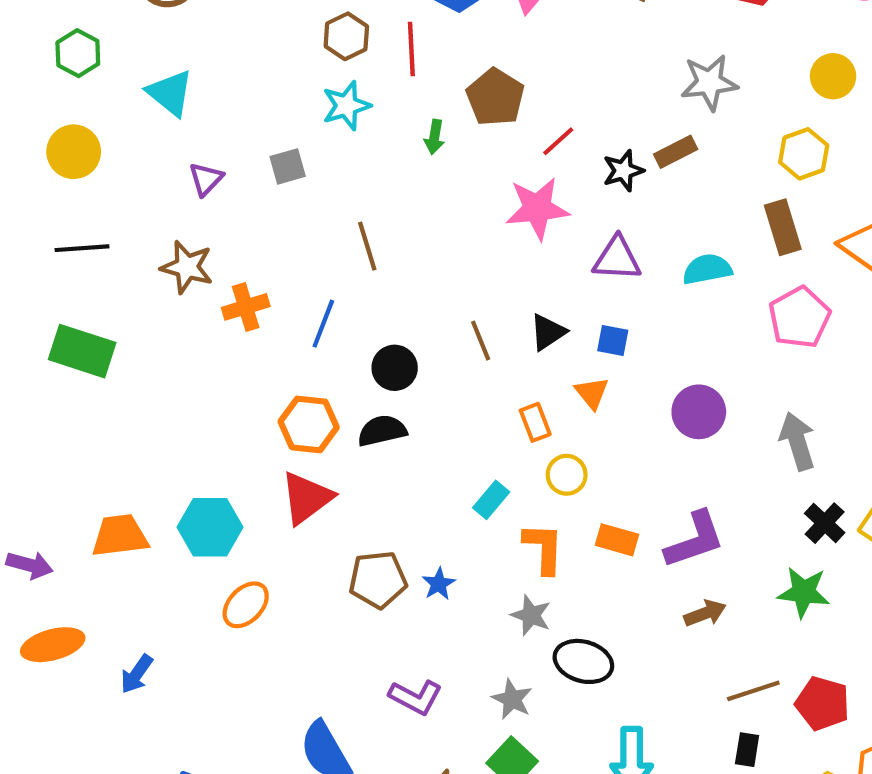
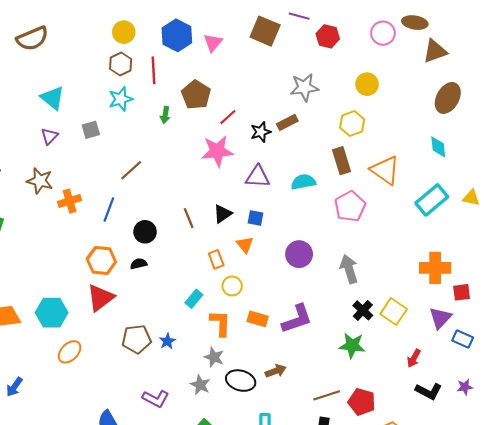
cyan triangle: (170, 93) -> (53, 98), moved
brown line: (367, 246) -> (131, 170), turned 65
black semicircle: (382, 431) -> (139, 264), size x0.7
brown arrow: (705, 613) -> (276, 371), moved
gray star: (512, 699) -> (200, 385), moved

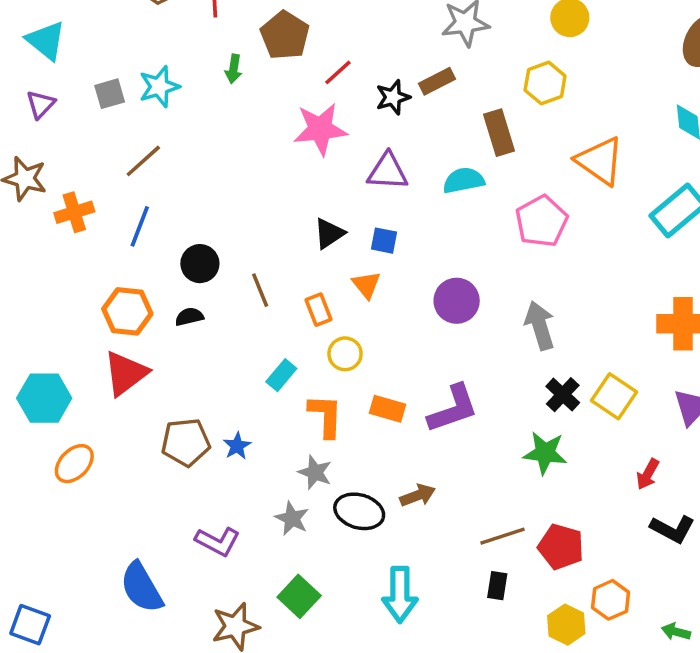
cyan star: (121, 99) -> (159, 87), moved
brown rectangle: (342, 161) -> (499, 133), moved
brown line: (131, 170) -> (143, 161), moved
brown line: (189, 218) -> (260, 290), moved

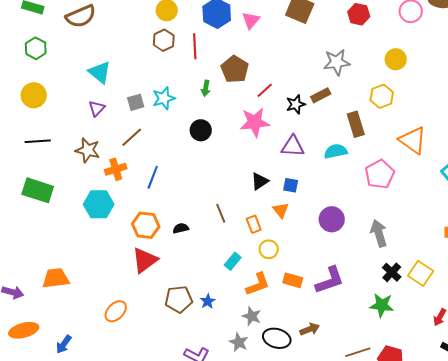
brown line: (143, 161) -> (132, 137), moved
black circle: (200, 264) -> (201, 130), moved
cyan hexagon: (44, 398) -> (99, 204), moved
orange L-shape: (326, 416) -> (258, 284), turned 68

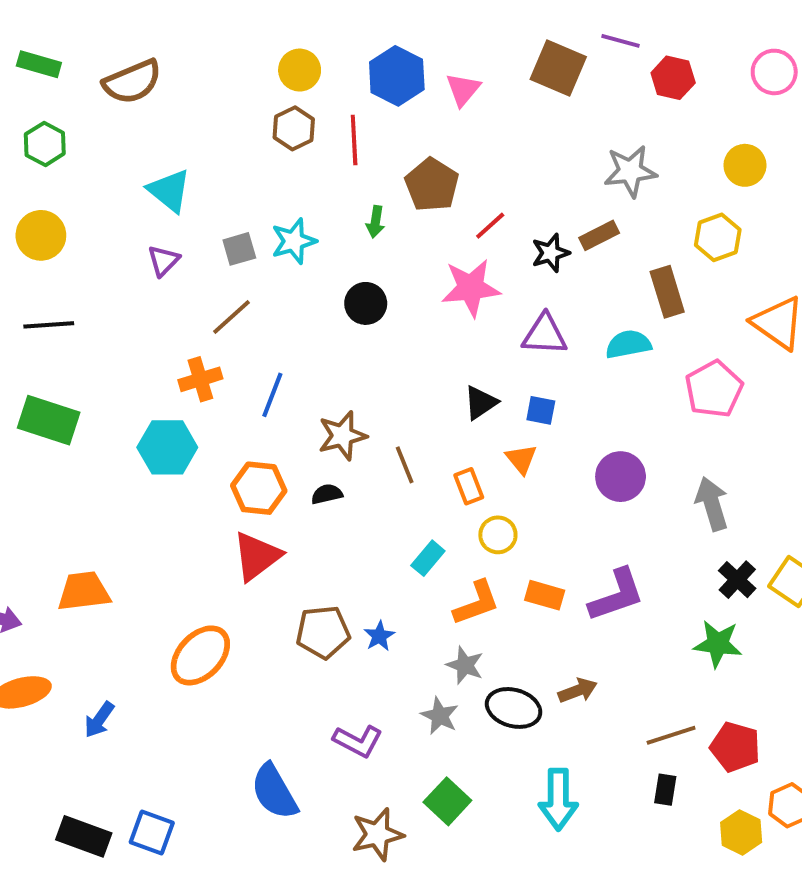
brown star: (88, 150) -> (342, 436), moved, turned -30
orange ellipse: (116, 311) -> (200, 655), size x1.4

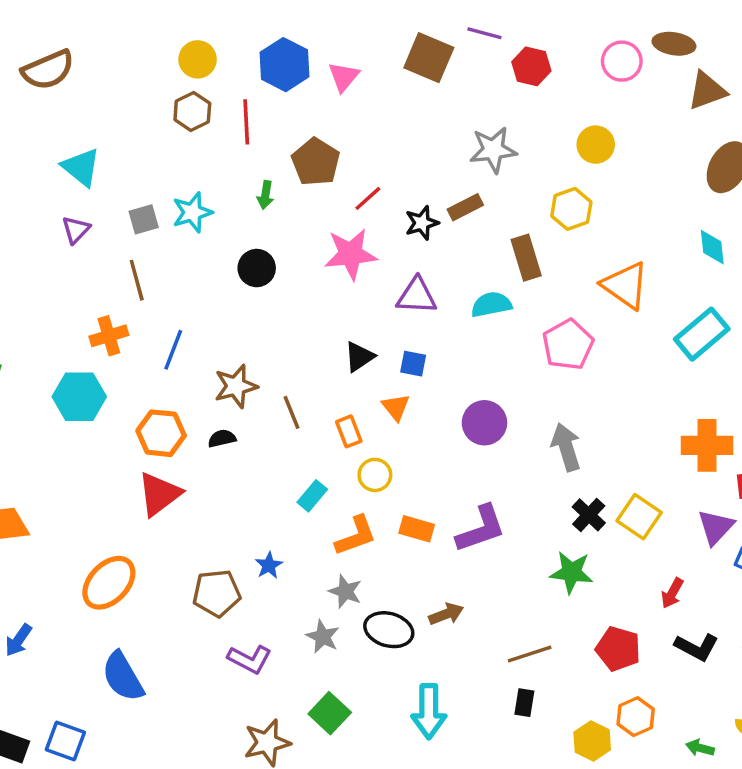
brown line: (232, 317) -> (137, 280), turned -63
brown pentagon: (323, 632) -> (217, 593), moved
red pentagon: (735, 747) -> (618, 649), moved
blue semicircle: (274, 792) -> (123, 677), moved

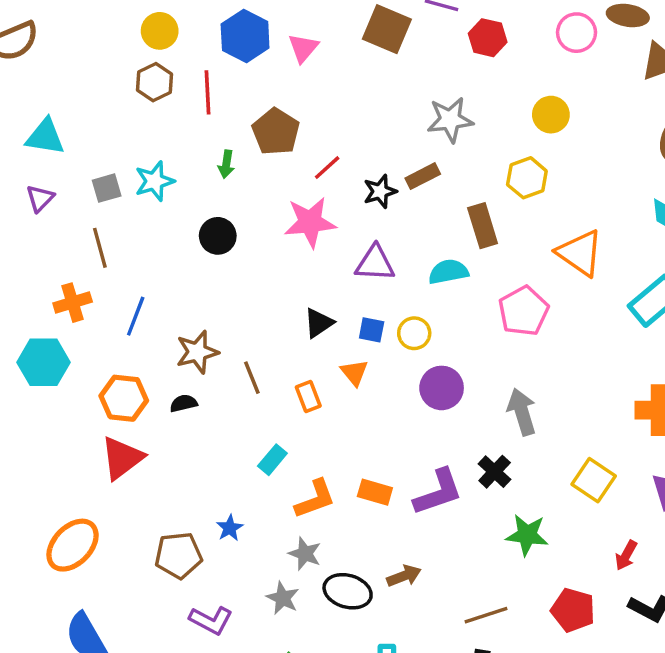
cyan triangle: (81, 167) -> (45, 137), turned -30
yellow circle: (375, 475) -> (414, 333), moved
black cross: (589, 515) -> (495, 472), moved

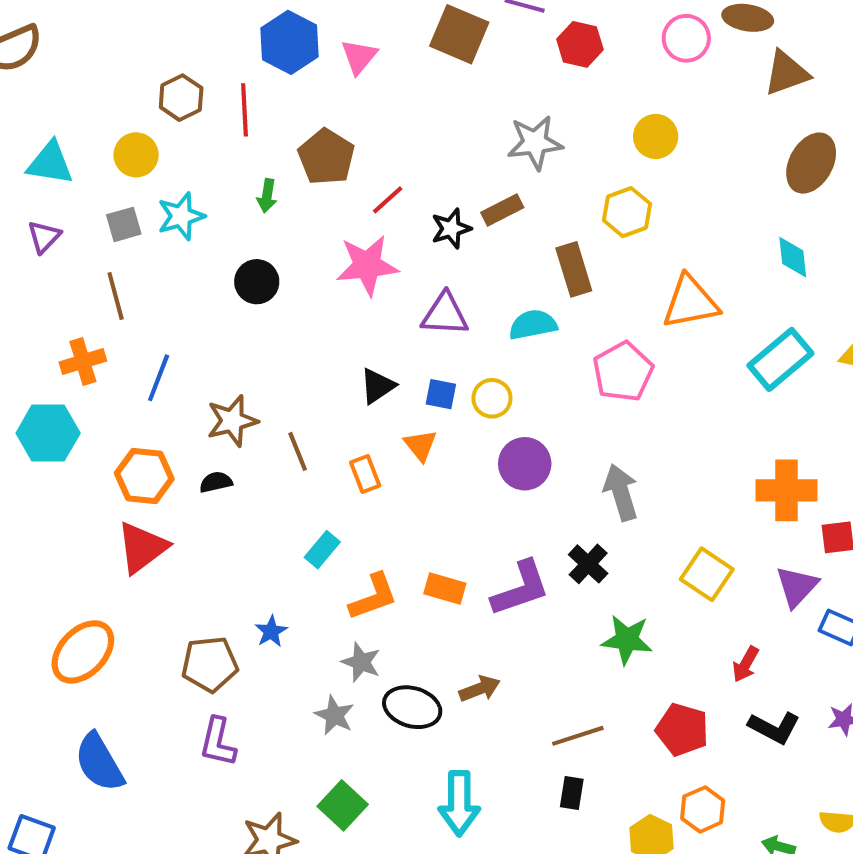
yellow circle: (160, 31) -> (136, 155), moved
orange triangle: (580, 253) -> (690, 302), turned -46
purple L-shape: (211, 620) -> (218, 742), moved, turned 75

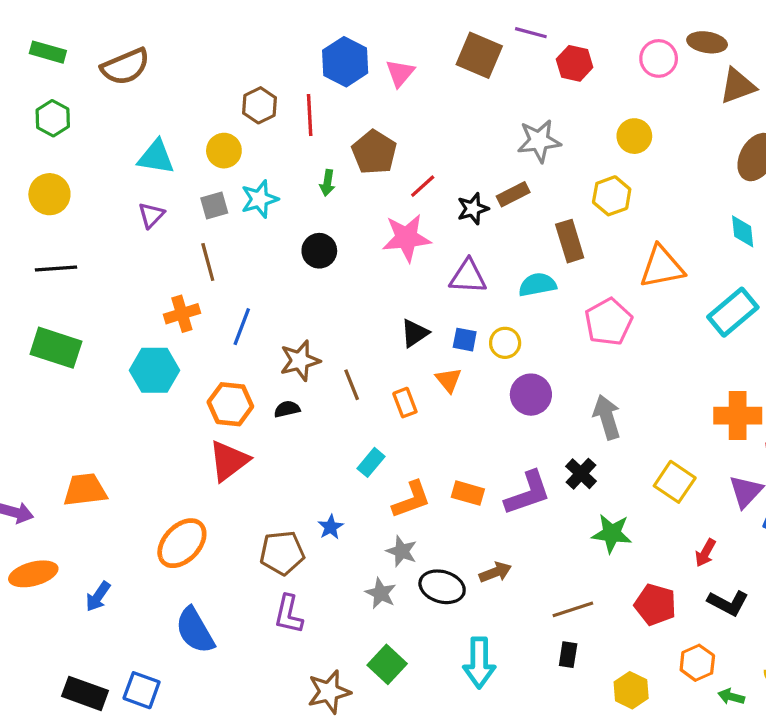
orange hexagon: (703, 809) -> (697, 663), moved

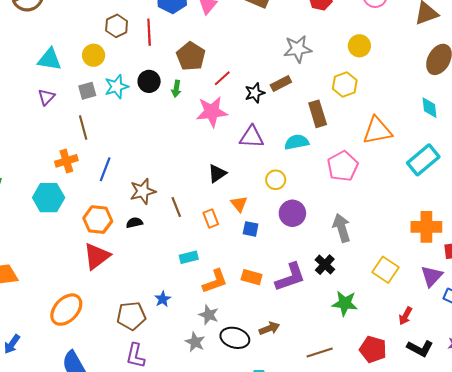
green arrow: (327, 183) -> (176, 89), moved
black circle: (319, 251) -> (149, 81), moved
blue square: (465, 340) -> (251, 229), moved
cyan rectangle: (371, 462) -> (189, 257), turned 36

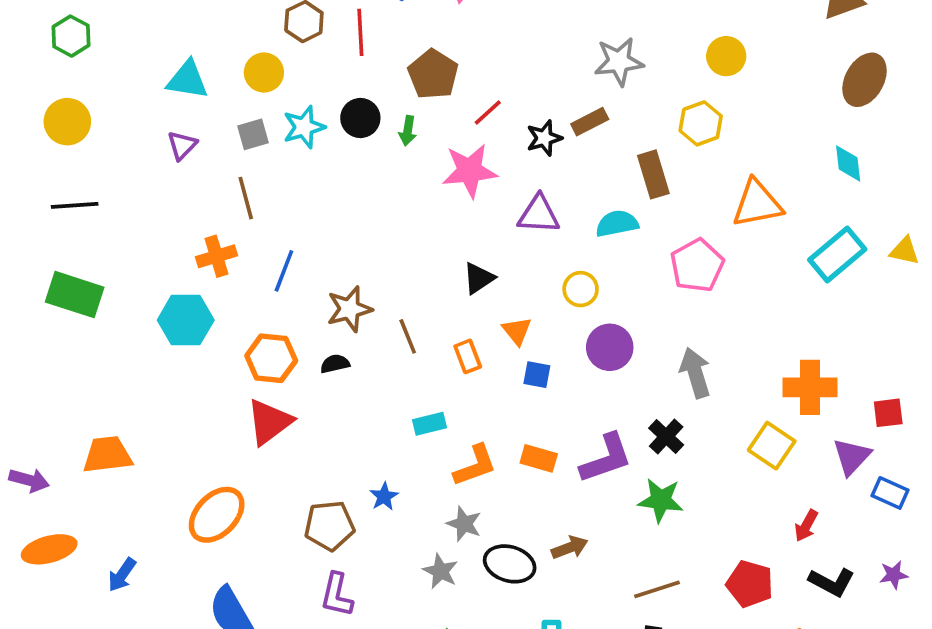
orange cross: (426, 227) -> (810, 387), moved
green star: (345, 303) -> (661, 500), moved

